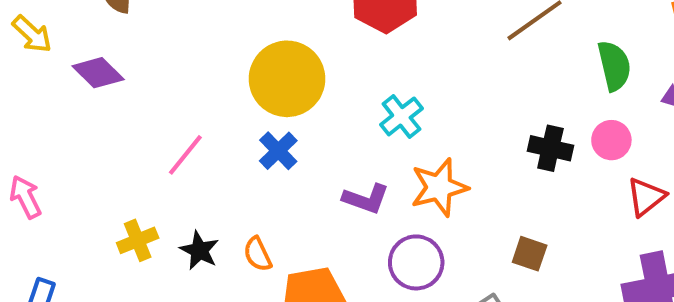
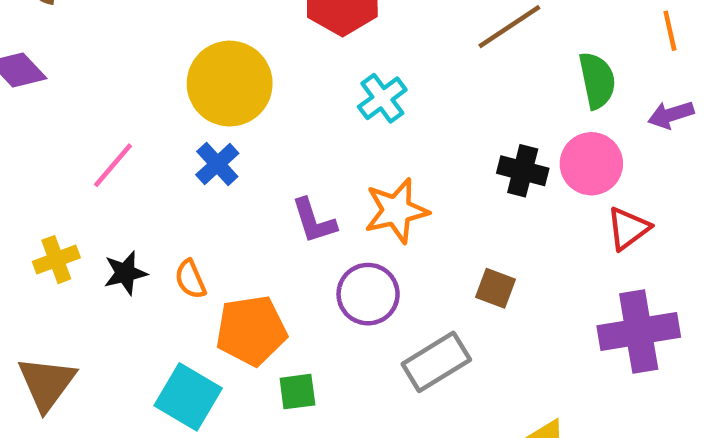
cyan cross: (401, 116) -> (382, 98), moved
pink circle: (611, 140) -> (591, 164), size x1.4
purple L-shape: (366, 199) -> (314, 221), turned 51
black star: (199, 250) -> (125, 273), turned 30

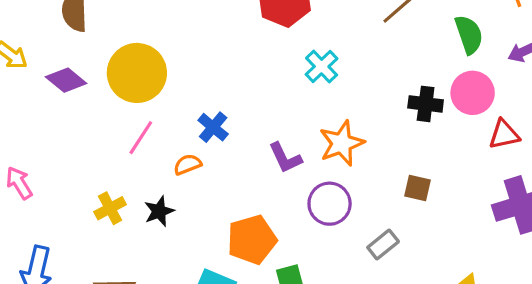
yellow circle: (230, 84) -> (137, 73), moved
red triangle: (628, 228) -> (504, 134), turned 32
orange semicircle: (190, 279) -> (188, 164), moved, turned 100
gray rectangle: (436, 362) -> (383, 244), size x0.7

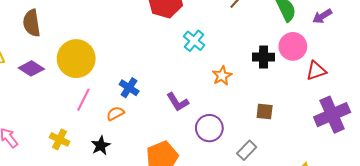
orange star: (342, 143) -> (222, 76), moved, size x0.7
yellow cross: (110, 208) -> (60, 139), moved, turned -30

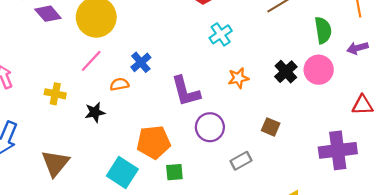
black cross: (264, 57) -> (286, 72), turned 30
red triangle: (316, 71) -> (362, 105), moved
purple L-shape: (178, 102) -> (186, 91), size x1.4
yellow cross: (60, 139) -> (55, 94), turned -30

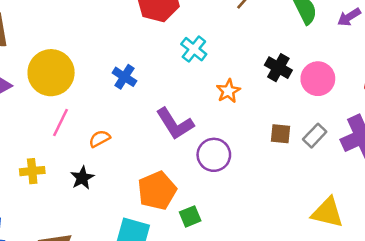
blue cross: (141, 62) -> (124, 77), moved
pink circle: (319, 70) -> (318, 79), moved
gray rectangle: (241, 161) -> (315, 136), moved

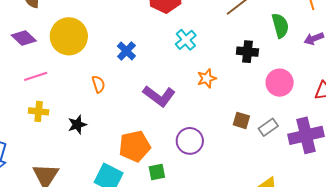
black cross: (278, 68) -> (247, 52), moved, turned -35
pink line: (61, 123) -> (36, 76), moved, turned 35
purple L-shape: (175, 124) -> (159, 96), turned -32
orange semicircle: (100, 139) -> (98, 84), moved, turned 90
purple circle: (214, 155) -> (190, 141), moved

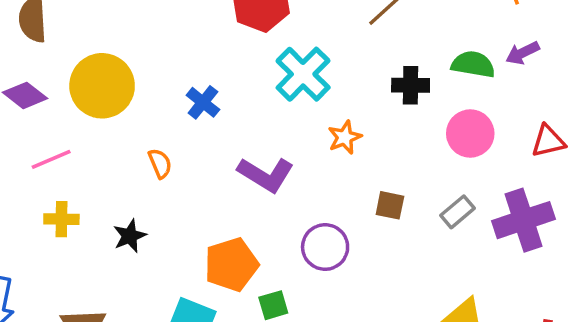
green semicircle: (280, 26) -> (473, 64), moved, turned -60
cyan cross: (186, 40) -> (303, 74), size x1.5
brown square: (241, 120) -> (390, 205), moved

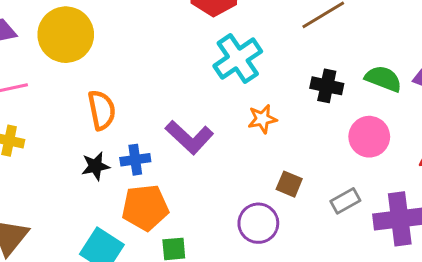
blue cross: (203, 102) -> (135, 160), moved, turned 32
orange semicircle: (160, 163) -> (102, 110), size x1.5
black star: (130, 236) -> (95, 166), moved
purple circle: (325, 247) -> (258, 223), moved

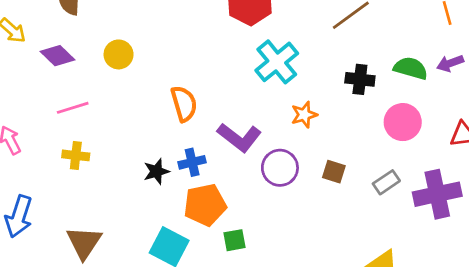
yellow circle: (66, 35) -> (119, 54), size x0.6
orange semicircle: (102, 110) -> (184, 104), moved
purple circle: (258, 223) -> (280, 168), moved

